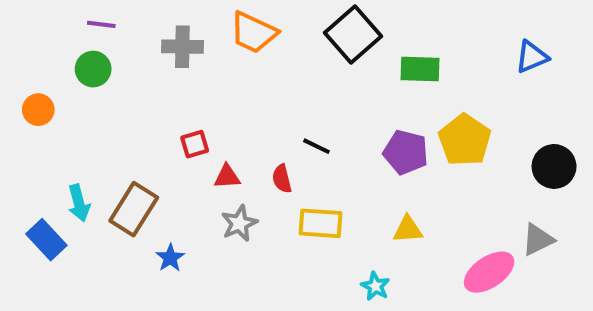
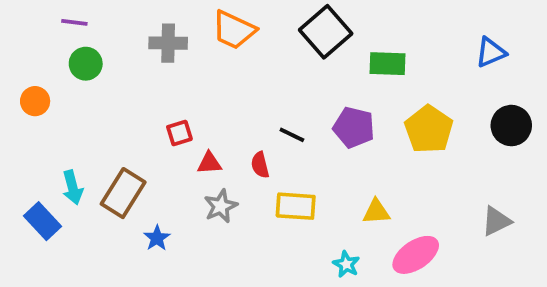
purple line: (101, 24) -> (74, 22), moved
purple pentagon: (406, 152) -> (354, 127), moved
black circle: (554, 166) -> (511, 126), moved
pink ellipse: (489, 272) -> (416, 255), moved

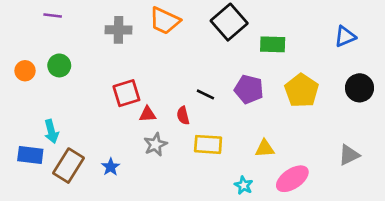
green circle: (86, 64) -> (59, 65), moved
red square: (179, 133) -> (126, 93), size x1.5
brown rectangle: (123, 193) -> (68, 166), moved
blue rectangle: (43, 221) -> (30, 155), turned -40

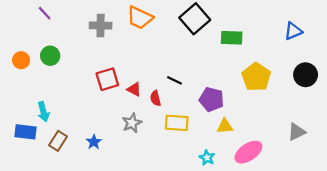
purple line: (53, 15) -> (45, 13), turned 40
purple pentagon: (249, 89) -> (211, 99), moved
red triangle: (147, 114) -> (134, 89), moved, turned 32
brown rectangle: (68, 166) -> (58, 141), size x0.7

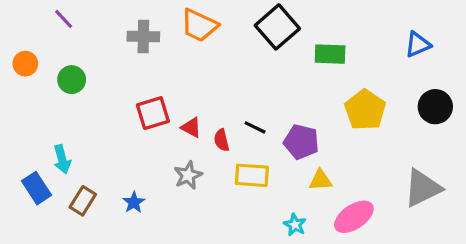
orange circle: (21, 60) -> (25, 64), moved
black line: (174, 80) -> (255, 127), moved
blue rectangle: (26, 132) -> (37, 188), turned 50
gray triangle: (297, 132) -> (423, 188), size x1.5

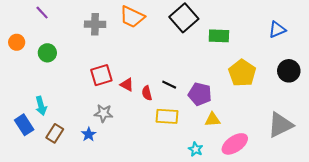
gray star: (188, 175) -> (103, 113), moved, turned 30

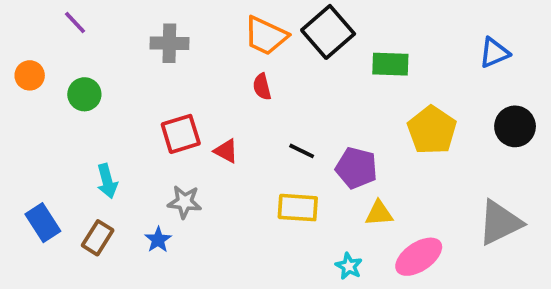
orange trapezoid: (132, 17) -> (266, 36), moved
red semicircle: (147, 93) -> (262, 87), moved
cyan arrow: (41, 106) -> (107, 181), moved

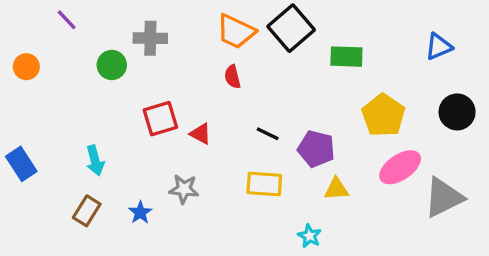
green circle: (84, 94) -> (112, 65), moved
gray star: (185, 202) -> (184, 189), moved
blue rectangle: (43, 223) -> (21, 164), moved
pink ellipse: (419, 257) -> (400, 167), moved

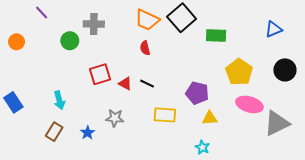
black line: (268, 134) -> (147, 84), moved
pink ellipse: (400, 167) -> (249, 104), turned 50
cyan star: (310, 236) -> (202, 147), moved

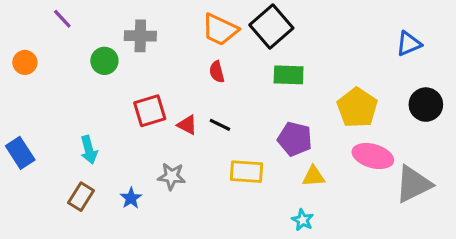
green rectangle: (216, 36) -> (289, 75), moved

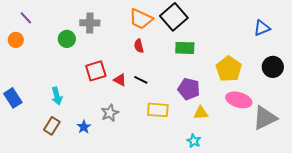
purple line: (62, 19) -> (26, 18), moved
gray star: (172, 176) -> (110, 113), turned -30

